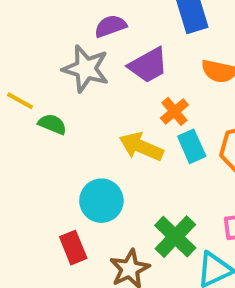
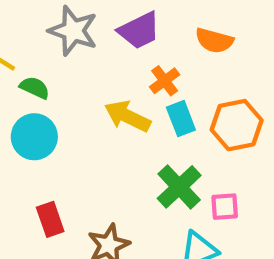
cyan circle: (101, 201) -> (34, 137), moved
green cross: (175, 237) -> (179, 187), moved

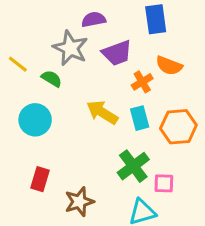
orange cross: (165, 81) -> (142, 82), moved
green semicircle: (35, 88) -> (52, 79), moved
red rectangle: (50, 219) -> (40, 179), turned 30

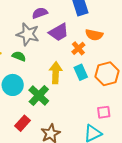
yellow arrow: (102, 112) -> (56, 73), turned 70
green cross: (133, 166) -> (39, 95), moved
red rectangle: (40, 179) -> (22, 123), turned 35

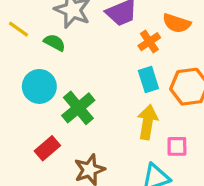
yellow arrow: (56, 73) -> (147, 122), moved

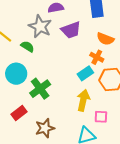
orange cross: (149, 42) -> (97, 57), moved, turned -32
cyan rectangle: (148, 79) -> (85, 73), turned 70

